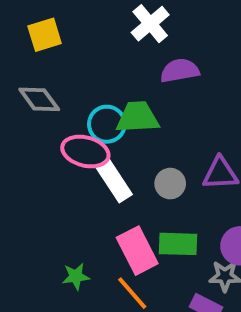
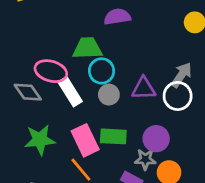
gray diamond: (39, 99) -> (28, 92), moved
cyan circle: (107, 124) -> (102, 71), moved
green star: (76, 276) -> (40, 140), moved, size x1.6

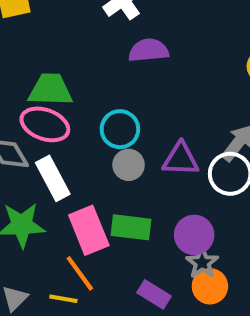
green trapezoid: (87, 48) -> (50, 90), moved
white rectangle: (70, 92) -> (53, 178), moved
gray star: (145, 159) -> (202, 263), moved, turned 30

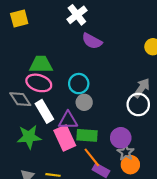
purple semicircle: (149, 50) -> (92, 41), turned -144
purple triangle: (181, 159) -> (68, 120), moved
orange line: (80, 273) -> (92, 157), moved

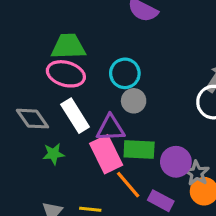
gray diamond: (20, 99) -> (32, 119), moved
green star: (29, 137) -> (53, 154), size x0.6
purple circle: (121, 138) -> (176, 162), moved
orange line: (92, 157) -> (128, 185), moved

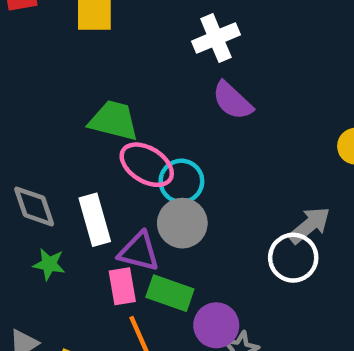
pink ellipse: (66, 74) -> (147, 165), moved
gray circle: (134, 101) -> (182, 223), size x1.4
pink rectangle: (106, 154) -> (122, 286), size x0.7

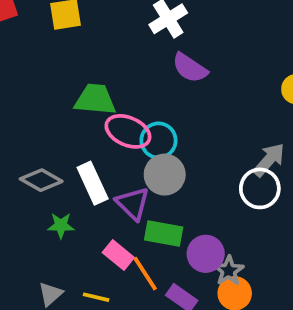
gray diamond: (34, 206) -> (41, 180), turned -33
purple triangle: (139, 252) -> (133, 204), turned 39
pink rectangle: (122, 286) -> (118, 255), moved, turned -32

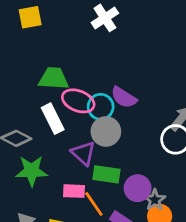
purple semicircle: (190, 68) -> (124, 97), moved
white rectangle: (93, 183) -> (53, 119), moved
green star: (61, 225) -> (32, 171), size x1.6
pink rectangle: (118, 255) -> (74, 191), turned -35

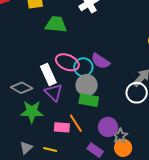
green trapezoid: (54, 78) -> (56, 24), moved
purple triangle: (83, 153) -> (54, 92), moved
green rectangle: (106, 174) -> (89, 100), moved
orange line: (94, 204) -> (76, 123), moved

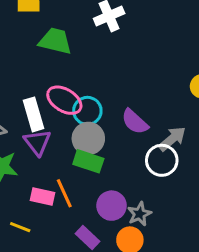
purple semicircle: (100, 61) -> (135, 122), moved
gray star: (120, 136) -> (139, 214), moved

